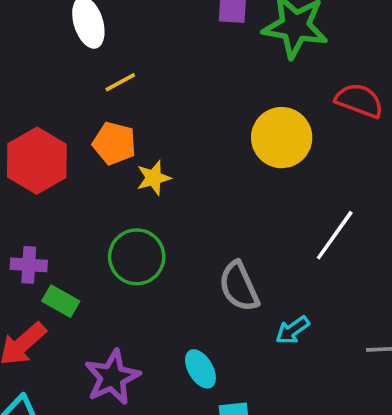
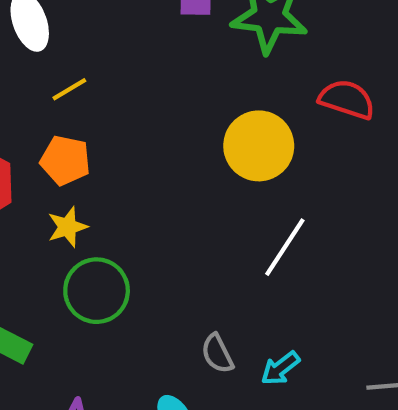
yellow star: (154, 178) -> (67, 227), moved
white line: (335, 235) -> (285, 247), moved
gray semicircle: (239, 286) -> (217, 354), moved, size x0.7

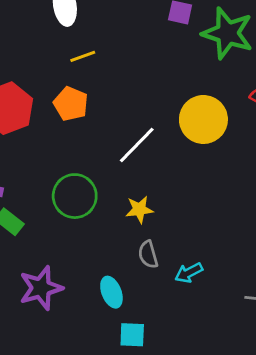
yellow star: (67, 227) -> (139, 209), moved
white line: (285, 247) -> (137, 145), moved

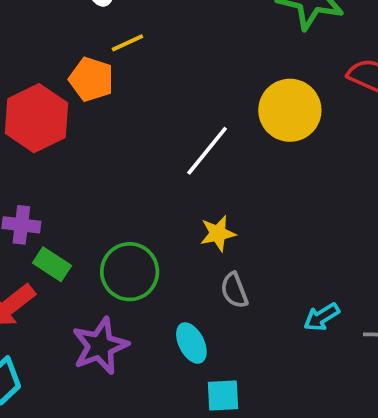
orange pentagon: (71, 104) -> (91, 79), moved
green circle: (75, 196) -> (130, 272), moved
cyan arrow: (189, 273) -> (322, 317), moved

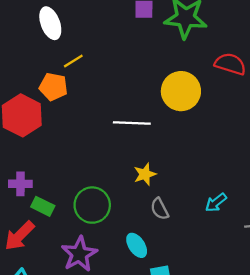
white line: (207, 151) -> (132, 123), turned 60
cyan arrow: (322, 317) -> (216, 203), moved

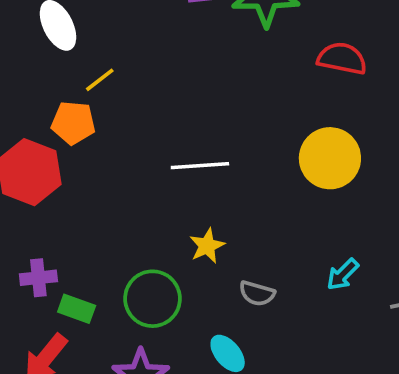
yellow circle: (181, 91) -> (330, 158), moved
yellow star: (145, 174) -> (207, 246), moved
gray semicircle: (160, 209) -> (257, 293), turned -40

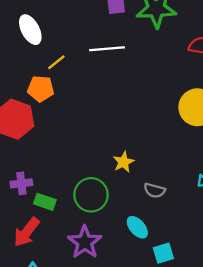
white line: (200, 166) -> (107, 49), moved

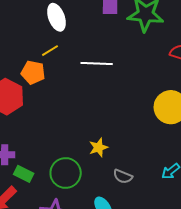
white ellipse: (30, 30) -> (56, 17), moved
white line: (107, 49) -> (97, 63), moved

